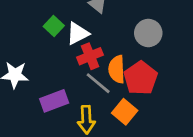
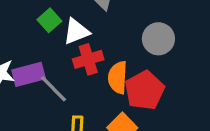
gray line: (98, 83) -> (54, 89), moved
purple rectangle: (54, 101) -> (29, 74), moved

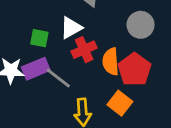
green square: (49, 20) -> (39, 38), moved, turned -30

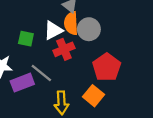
gray circle: (141, 25) -> (89, 29), moved
orange semicircle: (111, 62) -> (71, 23), moved
purple rectangle: (36, 69) -> (22, 83), moved

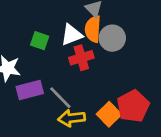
red pentagon: (107, 67) -> (133, 106), moved
gray line: (41, 73) -> (60, 98), moved
yellow arrow: (61, 103) -> (72, 118), turned 80

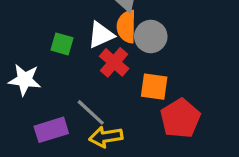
red cross: (81, 58) -> (114, 62), turned -30
purple rectangle: (30, 90) -> (51, 130), moved
orange square: (109, 114) -> (154, 87), moved, turned -35

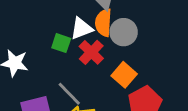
green square: (62, 44) -> (61, 43), moved
orange square: (154, 87) -> (124, 75), turned 30

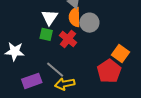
white triangle: (81, 28) -> (50, 17), moved, turned -30
orange square: (124, 75) -> (121, 53), moved

